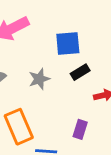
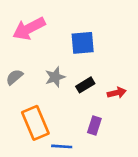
black rectangle: (80, 72) -> (85, 85), moved

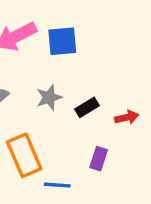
blue square: (83, 43) -> (62, 41), moved

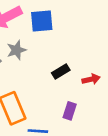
gray star: (49, 97) -> (16, 50), moved

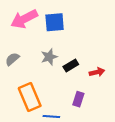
gray star: (16, 50) -> (49, 57), moved

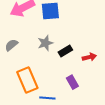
purple rectangle: (78, 99) -> (72, 82), turned -48

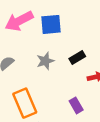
black rectangle: (65, 51) -> (77, 57), moved

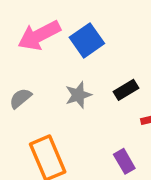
blue square: (51, 24) -> (87, 40), turned -30

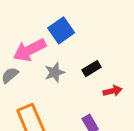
pink arrow: (39, 35) -> (30, 50), moved

